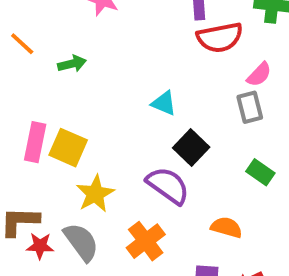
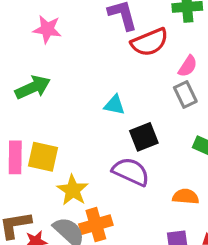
green arrow: (72, 64) -> (33, 87), size x1.5
black square: (191, 147) -> (144, 137), turned 36
orange cross: (146, 241) -> (96, 225), moved, turned 32

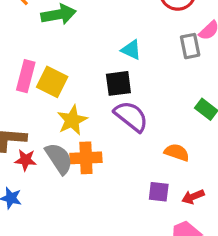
gray rectangle: (185, 94) -> (190, 46), moved
black square: (144, 137) -> (118, 83), moved

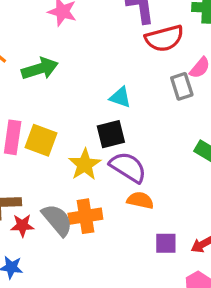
yellow star: (72, 120) -> (85, 165), moved
orange semicircle: (177, 152) -> (140, 200), moved

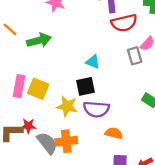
yellow star: (85, 165) -> (67, 106), turned -30
purple semicircle: (128, 167) -> (96, 109), turned 150
orange semicircle: (140, 200) -> (114, 133), moved
red star: (22, 226) -> (28, 126), moved

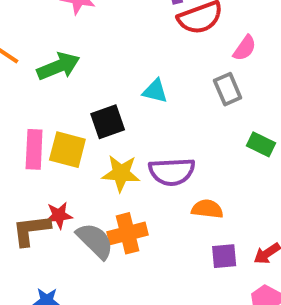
gray rectangle: (135, 56) -> (228, 89), moved
black square: (86, 86) -> (108, 122), moved

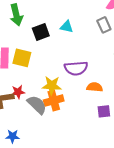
green arrow: (58, 66) -> (16, 15), turned 100
black square: (108, 122) -> (41, 32), moved
yellow star: (121, 173) -> (52, 86), moved

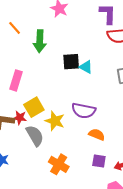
black square: (41, 32) -> (71, 62), moved
yellow square: (22, 58) -> (34, 107), moved, turned 30
orange cross: (54, 101) -> (59, 164), moved, turned 30

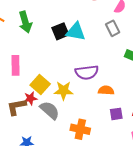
cyan triangle: (86, 67) -> (76, 32), size x1.5

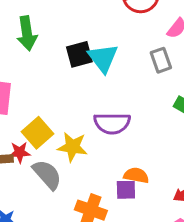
cyan triangle: (76, 32) -> (103, 58), turned 35
orange semicircle: (106, 90) -> (136, 175), moved
purple square: (116, 114) -> (126, 190), moved

